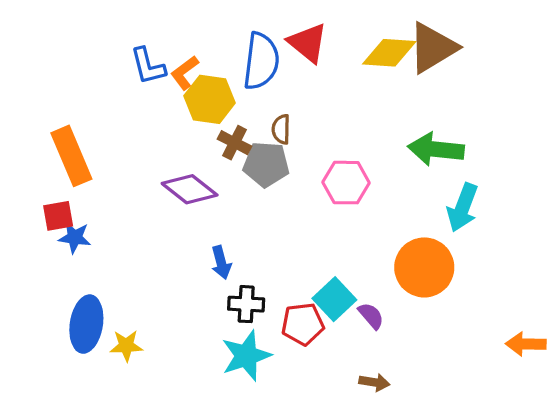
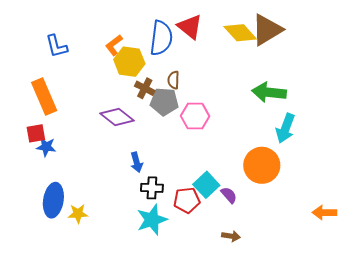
yellow diamond: (389, 53) -> (240, 33), turned 44
blue L-shape: (148, 66) -> (56, 46), moved
pink hexagon: (346, 183) -> (195, 116), moved

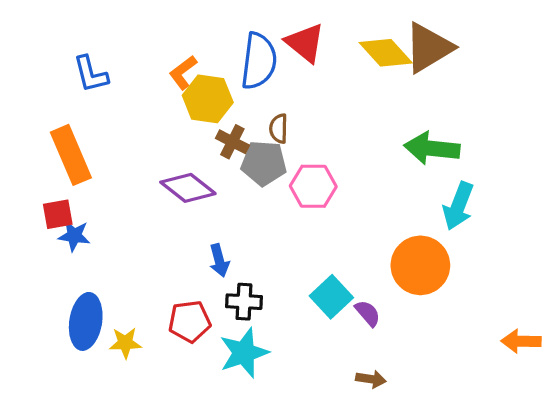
red pentagon: (187, 200) -> (190, 321), moved

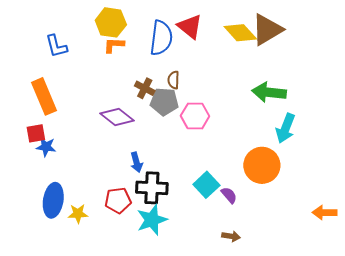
orange L-shape: (183, 72) -> (114, 45), turned 40
yellow hexagon: (208, 99) -> (111, 22), moved
black cross: (244, 302) -> (152, 188), size x1.4

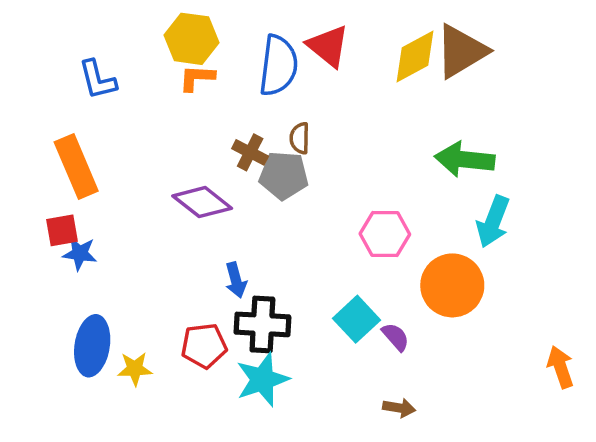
yellow diamond: (240, 33) -> (415, 57), turned -76
pink hexagon: (195, 116) -> (385, 234), moved
orange arrow: (325, 213) -> (560, 367), turned 70

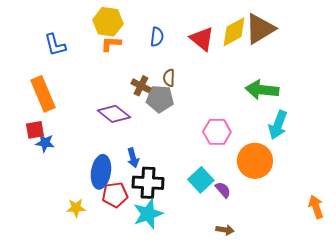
red triangle: (328, 46) -> (202, 39), moved
blue semicircle: (278, 65) -> (157, 37), size x0.6
blue ellipse: (92, 346) -> (101, 172), moved

